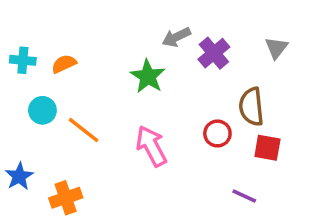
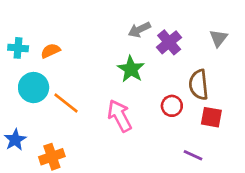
green star: (148, 76) -> (131, 69), moved
cyan circle: (42, 110) -> (34, 88), size x1.4

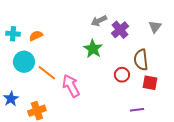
pink arrow: (120, 116) -> (71, 86), moved
purple line: (193, 155) -> (137, 110), turned -32

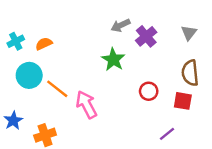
cyan cross: (13, 34) -> (16, 41), turned -32
brown semicircle: (141, 60) -> (190, 73), moved
purple line: (137, 110) -> (167, 134), turned -32

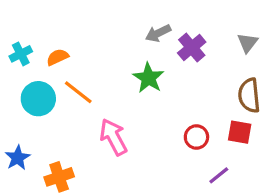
orange line: (57, 89) -> (78, 92), moved
red circle: (149, 91) -> (196, 137), moved

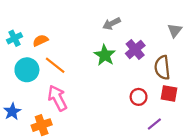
purple cross: (192, 48) -> (135, 50), moved
brown semicircle: (249, 95) -> (162, 68), moved
pink arrow: (113, 137) -> (57, 98), moved

